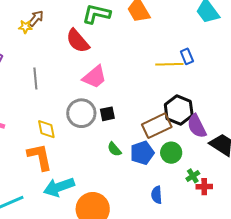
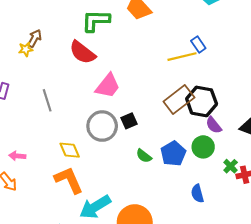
brown rectangle: (157, 126) -> (179, 100), moved
purple semicircle: (197, 126) -> (214, 125), moved, size x0.7

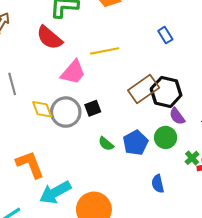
yellow line: (182, 57) -> (105, 51), moved
yellow diamond: (70, 150) -> (42, 109), moved

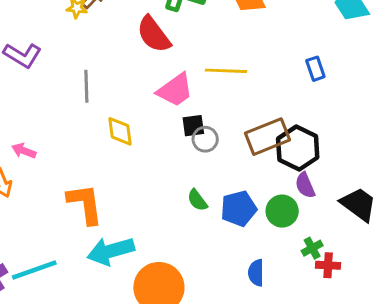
black square: (93, 108) -> (193, 126), moved
gray circle: (66, 112) -> (205, 139), moved, size x0.6

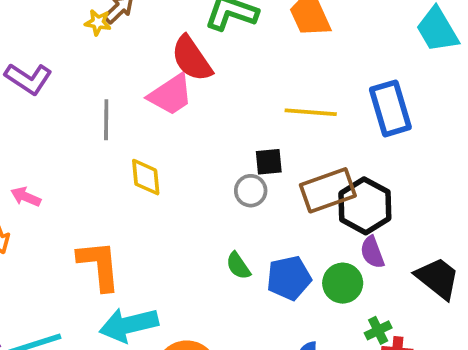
blue rectangle: (315, 69) -> (390, 108), size x1.8
yellow line: (226, 71) -> (311, 112), moved
pink trapezoid: (175, 90) -> (171, 95), moved
black square: (193, 126) -> (269, 162), moved

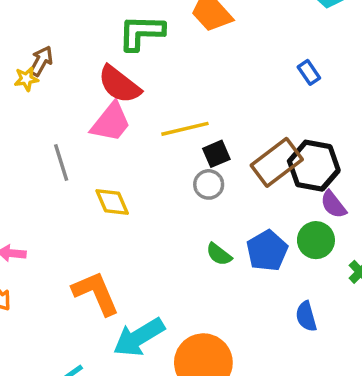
blue rectangle: (390, 108) -> (309, 72), size x0.5
yellow line: (311, 112) -> (185, 129), moved

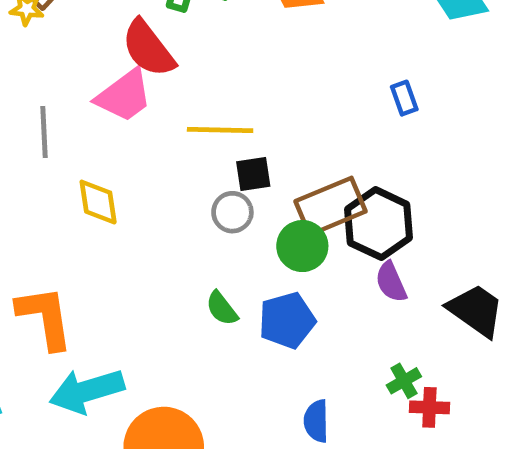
green circle: (316, 240) -> (302, 246), moved

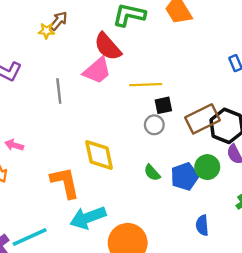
yellow diamond: (98, 202) -> (99, 155), moved, size x1.4
green circle: (302, 246) -> (207, 167), moved

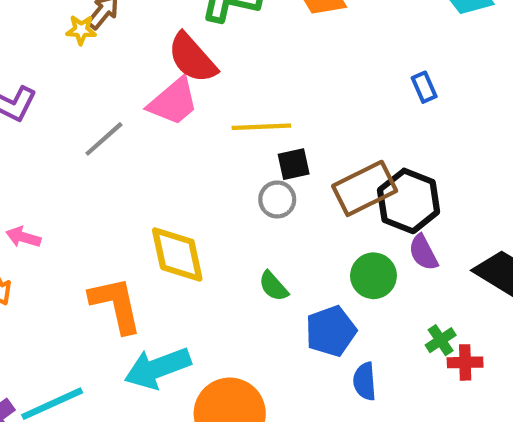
gray line: (59, 91) -> (104, 139), turned 55
blue pentagon: (185, 177) -> (331, 331), moved

